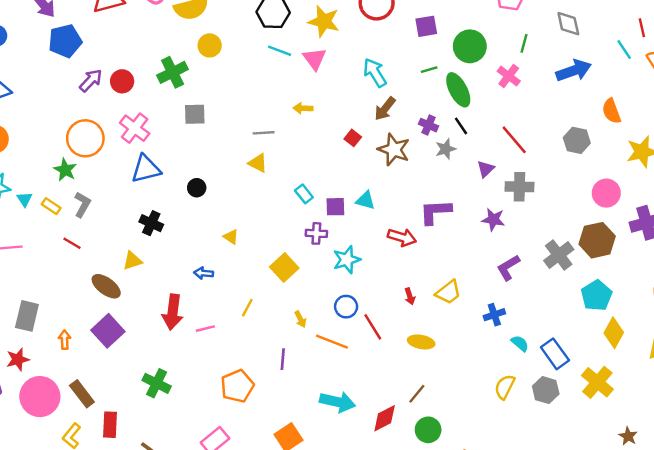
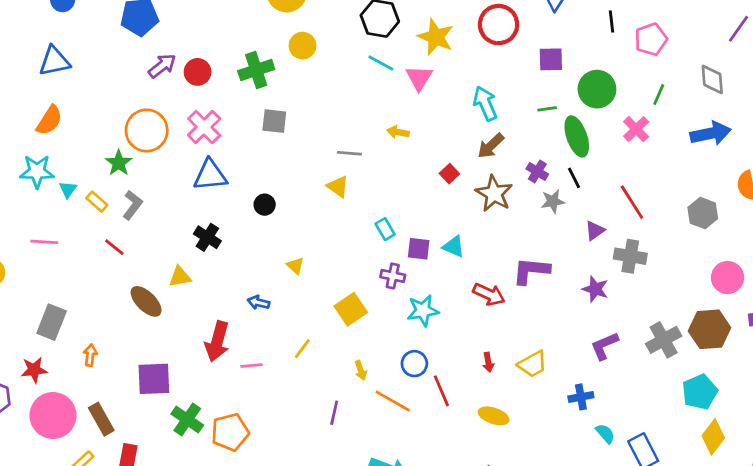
purple square: (108, 331) -> (154, 379), moved, turned 32
orange pentagon: (237, 386) -> (230, 432), moved

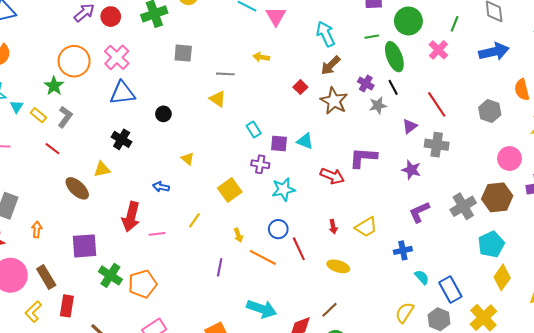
gray square: (274, 121) -> (183, 53), moved

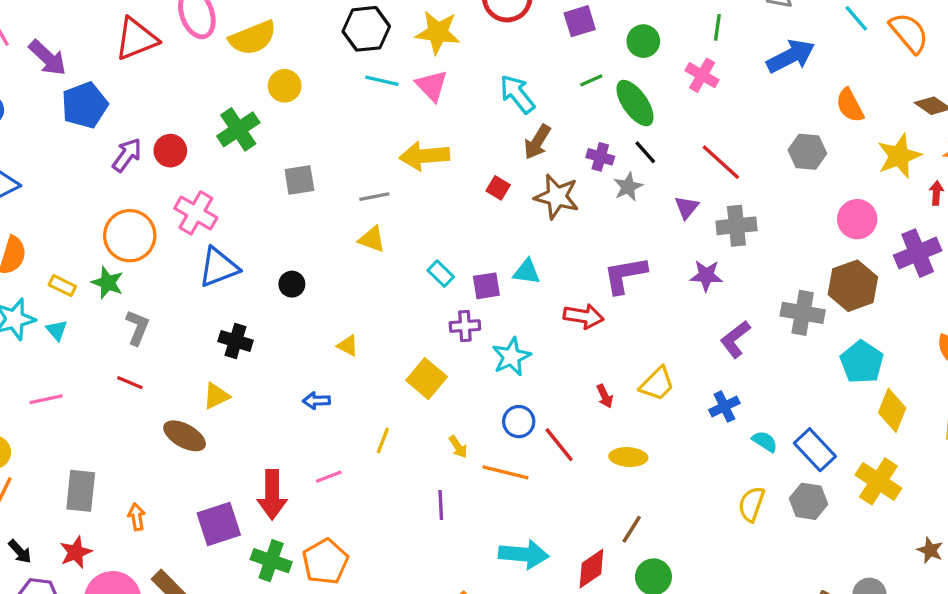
green circle: (408, 21) -> (643, 41), size x0.7
yellow arrow: (261, 57) -> (424, 156), size x1.8
yellow rectangle: (38, 115) -> (62, 286), moved
gray cross: (463, 206) -> (803, 313), turned -35
red arrow: (131, 217) -> (272, 495), moved

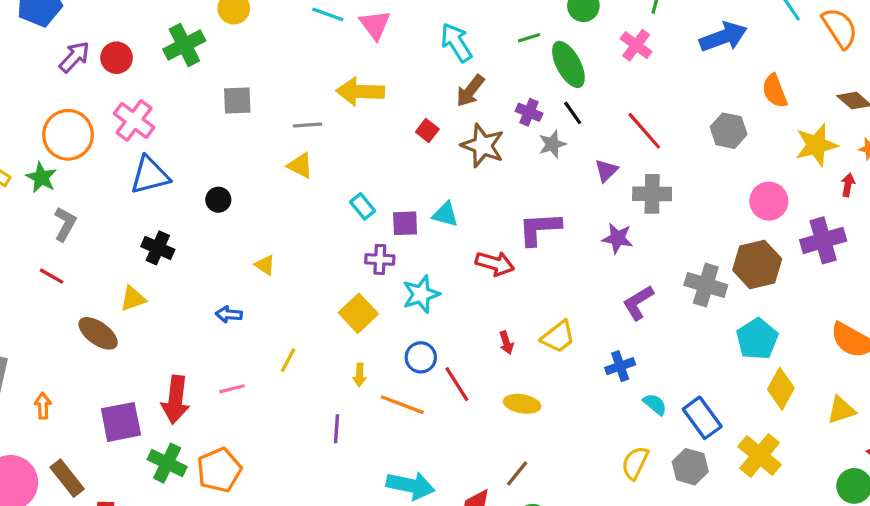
yellow square: (427, 379) -> (358, 313), moved
yellow arrow: (458, 447) -> (360, 375), turned 30

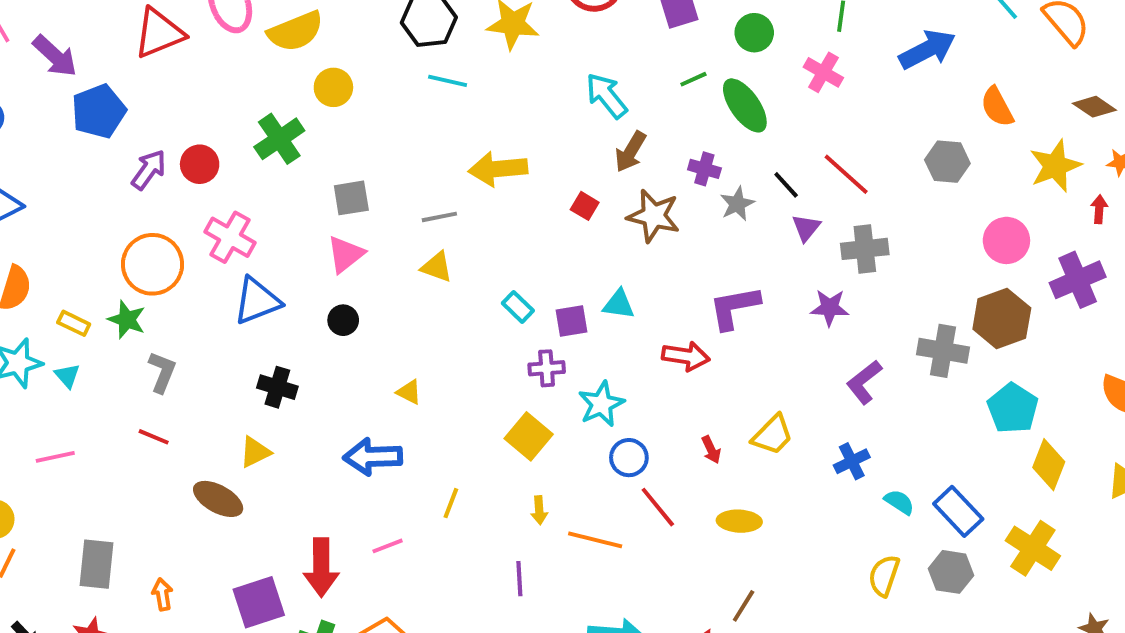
pink triangle: (375, 25) -> (346, 254), moved, turned 36
black line: (573, 113) -> (786, 185), moved
blue arrow: (229, 314) -> (373, 457), size x1.8
blue circle: (421, 357) -> (629, 458), moved

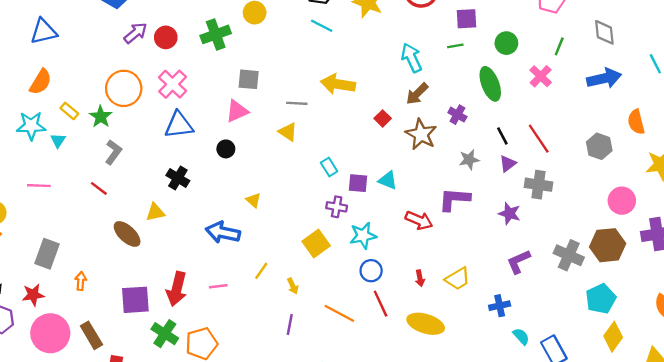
green line: (693, 79) -> (455, 46), moved
gray star: (737, 204) -> (469, 160), moved
yellow arrow: (539, 510) -> (293, 286), moved, turned -35
yellow ellipse: (739, 521) -> (426, 324), size x1.4

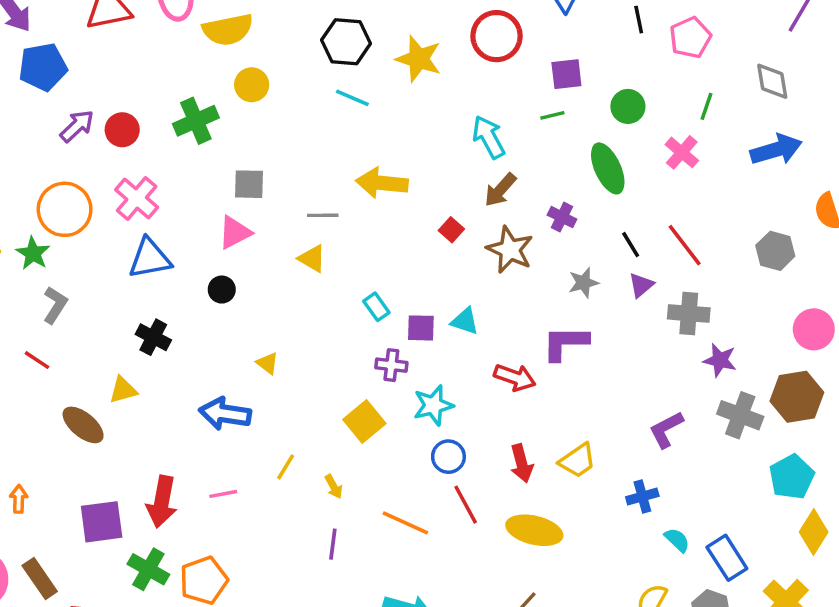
purple star: (509, 213) -> (720, 360), moved
red arrow: (420, 278) -> (522, 463), size x1.5

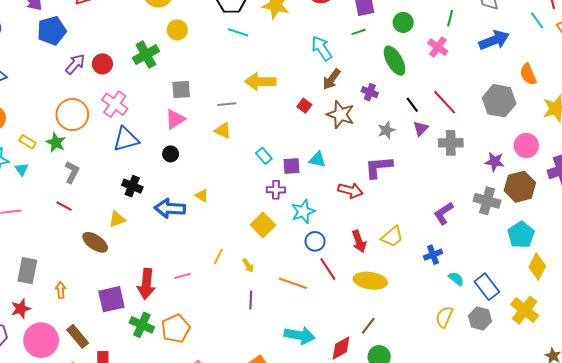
gray hexagon: (775, 251) -> (499, 101), size x1.4
purple star: (720, 360) -> (495, 162), moved
blue arrow: (225, 414) -> (170, 208), moved

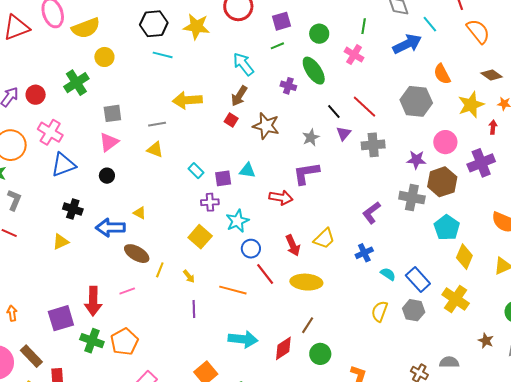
cyan line: (537, 20) -> (430, 24), moved
brown arrow: (331, 79) -> (239, 96), moved
purple cross: (370, 92) -> (288, 86), moved
brown ellipse: (95, 242) -> (137, 254), moved

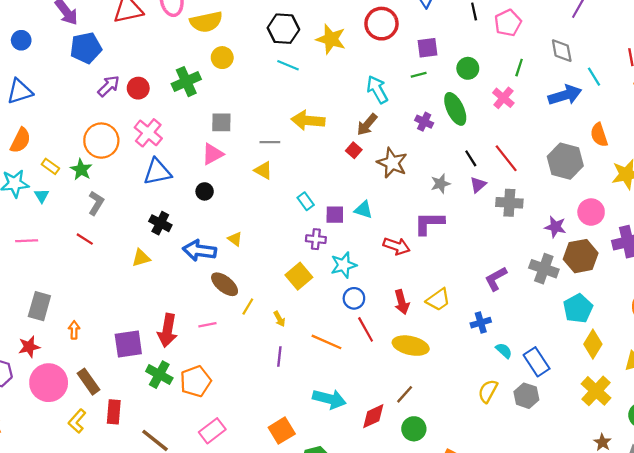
yellow cross: (456, 299) -> (596, 391), moved

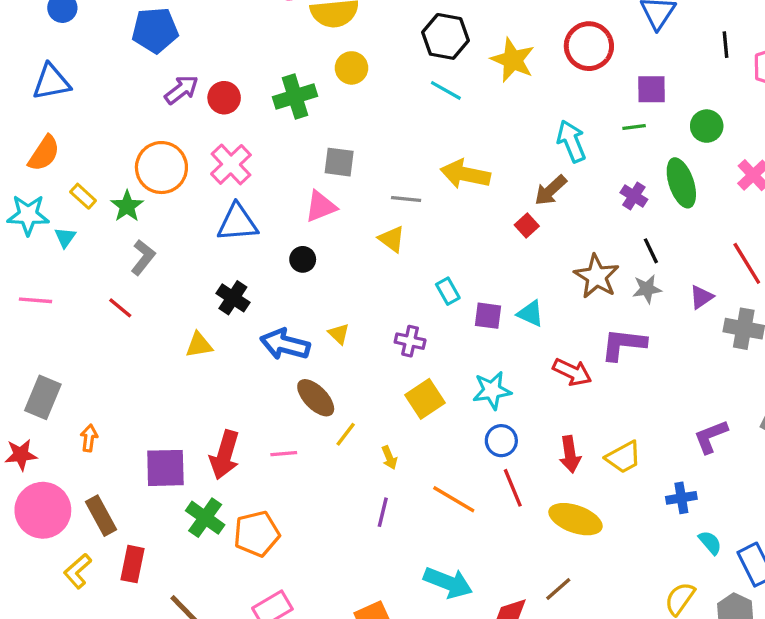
black line: (471, 158) -> (651, 251), moved
brown star: (392, 163) -> (597, 276), moved
purple cross: (316, 239) -> (410, 341), moved

